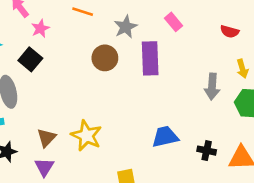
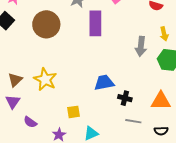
brown circle: (105, 58) -> (46, 24), moved, size x1.4
black cross: (207, 151) -> (125, 98), moved

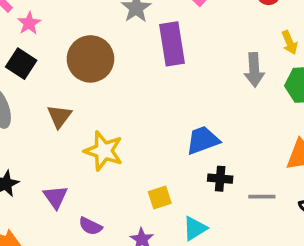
brown triangle: (15, 80) -> (59, 116), moved
black cross: (125, 98) -> (220, 179), moved

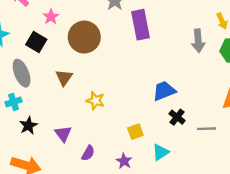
pink star: (29, 23) -> (51, 17), moved
yellow star: (104, 151) -> (95, 101), size x0.7
black cross: (220, 179) -> (177, 117), turned 35
purple semicircle: (90, 226) -> (88, 153), turned -84

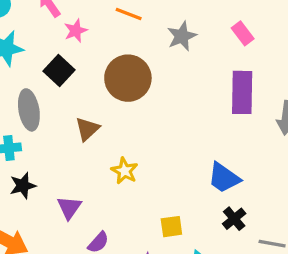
pink star: (51, 17) -> (76, 31), moved
purple rectangle: (140, 25) -> (242, 92), moved
blue trapezoid: (164, 91) -> (224, 178), turned -135

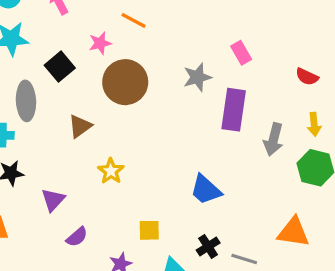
pink star: (76, 31) -> (100, 43), moved
gray star: (182, 36) -> (197, 77), moved
black cross: (234, 219) -> (208, 247), moved

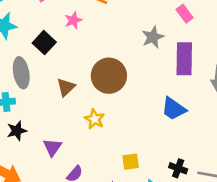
brown circle: (125, 82) -> (109, 76), moved
blue trapezoid: (206, 190) -> (174, 109), moved
black cross: (208, 247) -> (178, 168), turned -30

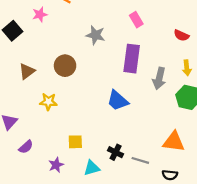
gray star: (153, 37) -> (96, 35), moved, turned 30
brown circle: (109, 76) -> (65, 66), size x0.7
yellow star: (95, 119) -> (48, 102), turned -30

